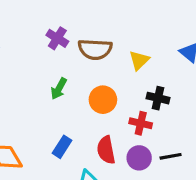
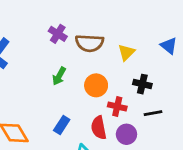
red cross: (141, 123) -> (117, 107), moved
black line: (171, 156) -> (153, 113), moved

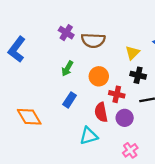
yellow triangle: (126, 52) -> (132, 53), moved
blue rectangle: (62, 125) -> (70, 100), moved

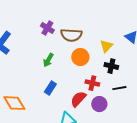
orange circle: (99, 76) -> (80, 57), moved
red semicircle: (101, 112) -> (78, 99), turned 54

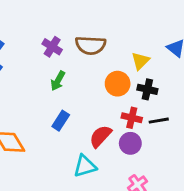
purple cross: (47, 28) -> (52, 47), moved
orange circle: (80, 57) -> (118, 84), moved
red cross: (92, 83) -> (132, 118), moved

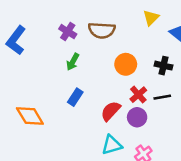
yellow triangle: (140, 61) -> (151, 18), moved
black cross: (147, 89) -> (164, 66), moved
red cross: (132, 118) -> (138, 95), turned 36
cyan triangle: (85, 166) -> (112, 145), moved

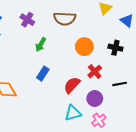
purple cross: (68, 32) -> (27, 20), moved
black line: (162, 97) -> (120, 84), moved
purple circle: (137, 117) -> (95, 99), moved

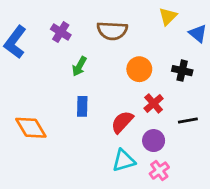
blue rectangle: (43, 74) -> (82, 106), turned -32

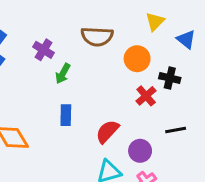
purple cross: (61, 32) -> (44, 50), moved
orange circle: (139, 69) -> (137, 59), moved
red cross: (154, 103) -> (146, 96), moved

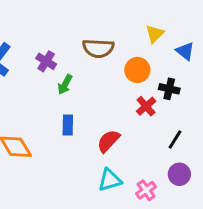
black line: (176, 130) -> (175, 140), turned -48
purple circle: (140, 151) -> (179, 174), moved

